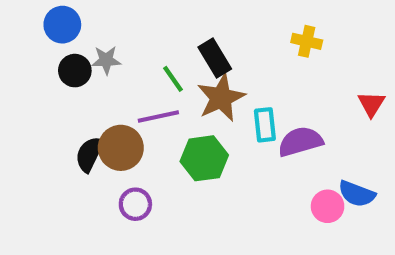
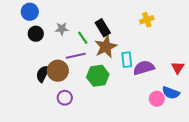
yellow cross: (307, 41) -> (147, 20), turned -32
gray star: (106, 60) -> (62, 29), moved
red triangle: (371, 104) -> (178, 68), moved

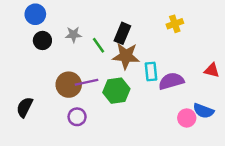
black rectangle: (103, 28) -> (122, 33), turned 54
brown star: (106, 47) -> (126, 56), turned 30
purple line: (76, 56) -> (87, 82), moved
red triangle: (178, 68) -> (212, 70), moved, turned -48
black semicircle: (43, 74) -> (25, 107), moved

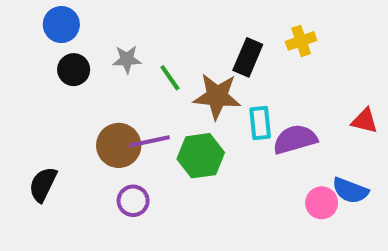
black rectangle: (122, 33) -> (248, 57), moved

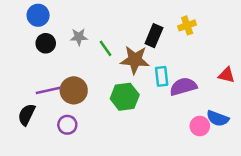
purple line: (149, 141) -> (48, 90), moved
purple circle: (133, 201) -> (67, 125), moved

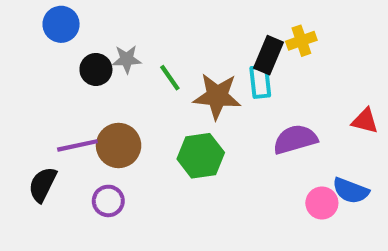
black rectangle: (154, 36) -> (268, 55), moved
black circle: (46, 43) -> (96, 69), moved
cyan rectangle: (162, 76) -> (260, 82), moved

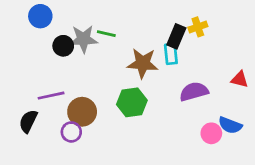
gray star: (127, 59) -> (83, 39), size x1.5
green line: (170, 78) -> (106, 34), moved, turned -42
brown circle: (119, 145) -> (82, 112), moved

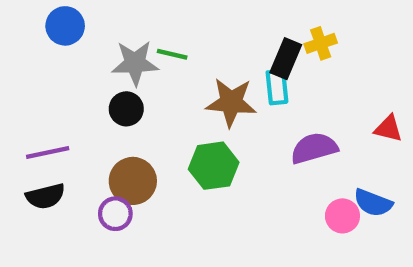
black circle: (63, 46) -> (126, 109), moved
purple line: (51, 96) -> (48, 153), moved
black semicircle: (28, 121) -> (45, 196), turned -130

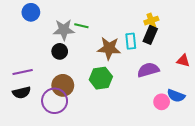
black rectangle: (286, 59) -> (150, 35), moved
purple circle: (115, 214) -> (55, 101), size x1.6

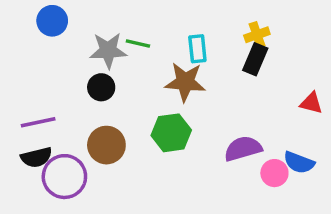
cyan rectangle: (131, 41) -> (197, 49), moved
purple semicircle: (148, 70) -> (243, 149), moved
purple circle: (55, 101) -> (64, 177), moved

